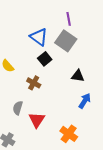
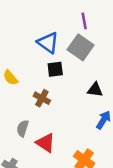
black square: (45, 59) -> (55, 69), turned 32
red triangle: (37, 120) -> (45, 143), turned -30

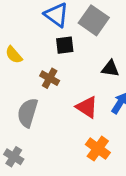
gray semicircle: (23, 128) -> (28, 113), size x1.5
red triangle: (45, 143) -> (87, 107), moved

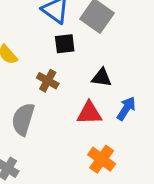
black triangle: (110, 69) -> (102, 78), moved
red triangle: (87, 107) -> (89, 113), turned -35

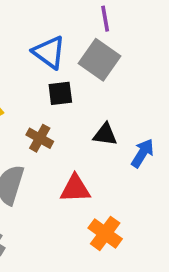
blue arrow: (126, 108) -> (142, 153), moved
red triangle: (89, 113) -> (75, 189), moved

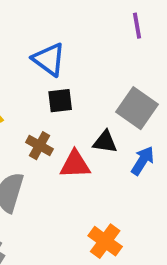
purple line: (105, 19) -> (137, 26), moved
gray square: (100, 60) -> (137, 108), moved
red triangle: (75, 189) -> (75, 164), moved

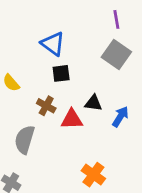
gray square: (137, 108) -> (116, 55), moved

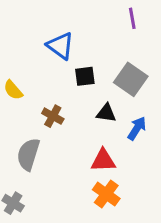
gray square: (116, 55) -> (131, 79), moved
black square: (61, 73) -> (85, 76), moved
red triangle: (72, 119) -> (103, 160), moved

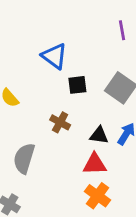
black triangle: (106, 113) -> (99, 135), moved
brown cross: (53, 116) -> (60, 122), moved

